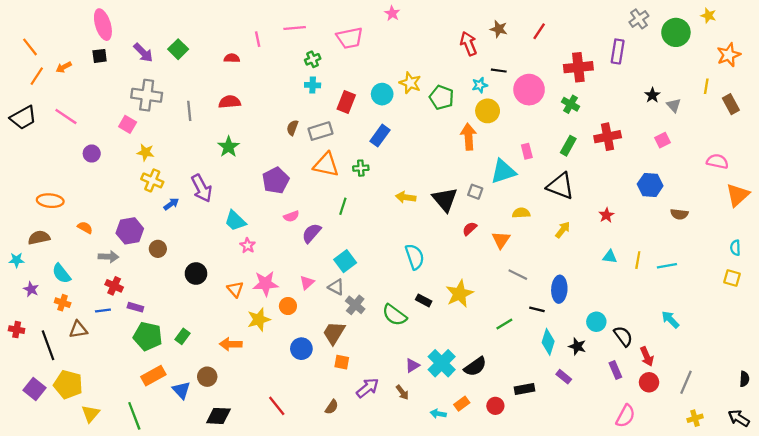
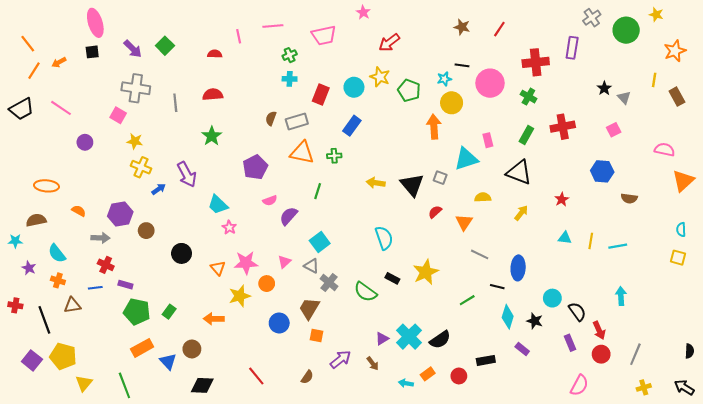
red arrow: (468, 44) -> (389, 43), moved, turned -105
cyan arrow: (670, 319) -> (621, 296), turned 42

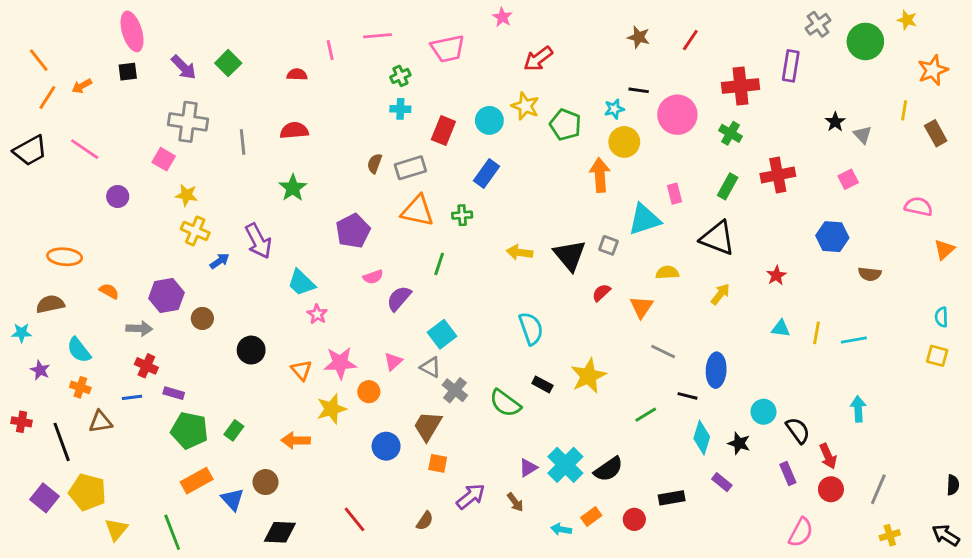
orange triangle: (683, 181) -> (944, 250), size x0.7

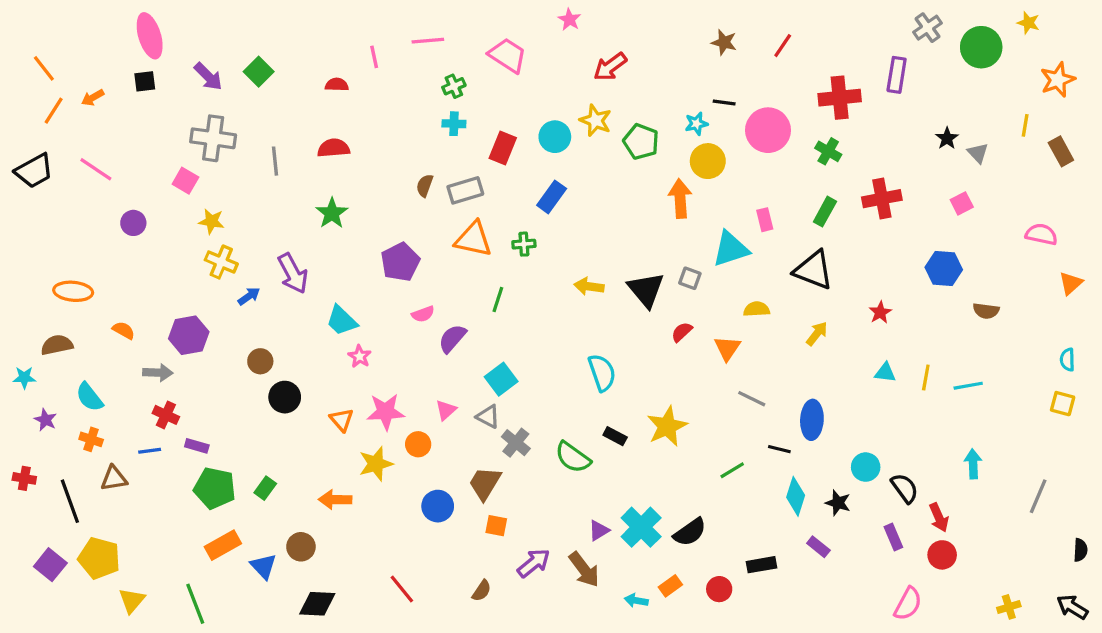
pink trapezoid: (448, 49) -> (508, 55), turned -135
brown circle: (202, 318) -> (260, 361), moved
gray line: (878, 489) -> (1038, 496), moved
brown arrow: (515, 502) -> (584, 570), size x1.6

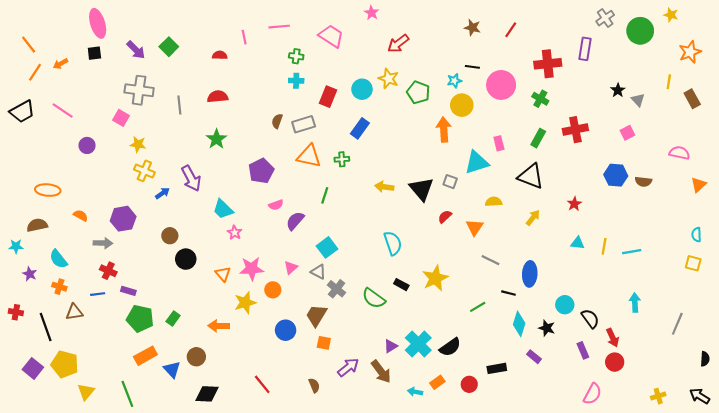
green cross: (454, 86) -> (296, 56), turned 32
brown semicircle: (986, 311) -> (643, 182), moved
brown semicircle: (482, 591) -> (314, 385), turned -56

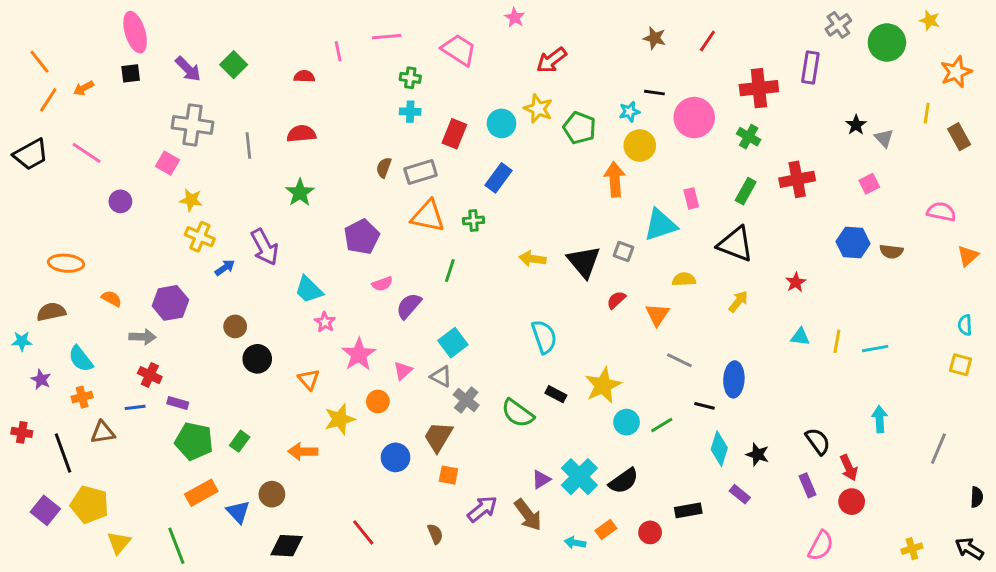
pink star: (252, 269) -> (359, 354), moved, turned -30
orange cross: (59, 287) -> (82, 397), turned -32
cyan circle: (565, 305) -> (627, 422), moved

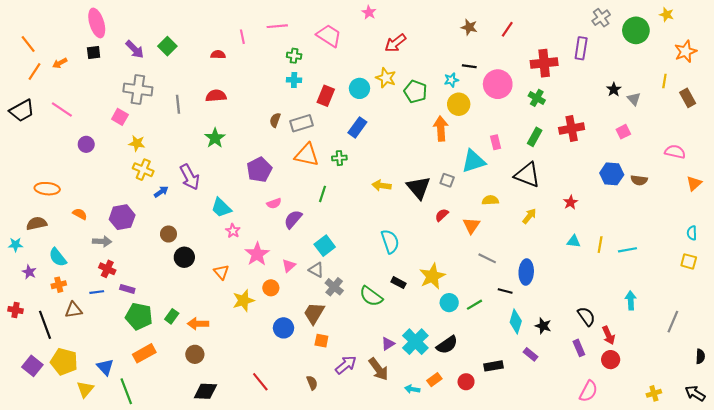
orange arrow: (303, 452) -> (198, 324), moved
blue triangle: (238, 512) -> (105, 367), moved

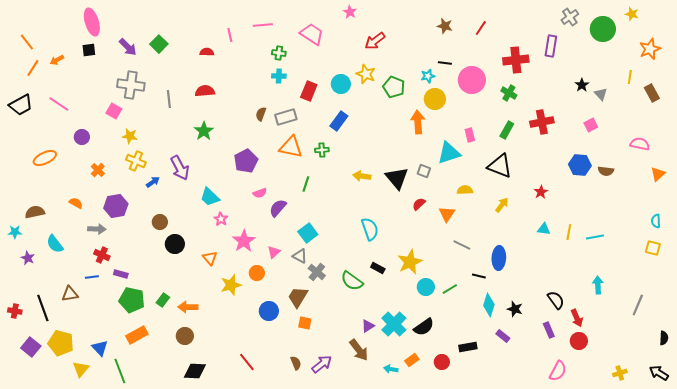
orange ellipse: (47, 189) -> (45, 158), moved, turned -30
orange cross: (59, 285) -> (98, 170), moved, turned -32
red cross: (15, 310) -> (15, 311), moved
purple arrow: (346, 365) -> (322, 364), moved

